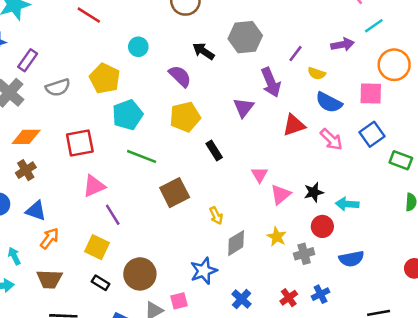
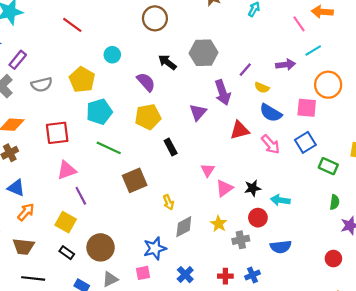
red cross: (289, 298) -> (225, 276), turned 32
pink square: (179, 301) -> (143, 273), moved

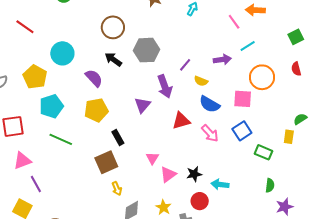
brown circle: (155, 18) -> (113, 27), moved
cyan circle: (112, 55) -> (62, 53), size x1.5
brown square: (135, 180) -> (106, 162), moved

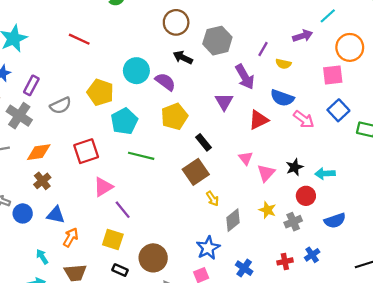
cyan circle: (62, 53) -> (136, 71), moved
blue semicircle: (209, 104) -> (282, 98), moved
red triangle: (181, 121) -> (259, 120), moved

